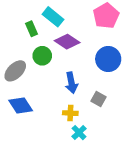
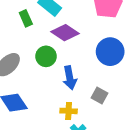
green circle: (42, 56) -> (46, 56), moved

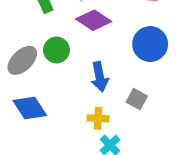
green circle: (46, 56) -> (56, 50), moved

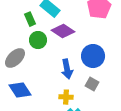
blue circle: (150, 44) -> (93, 56), moved
green circle: (56, 50) -> (38, 40), moved

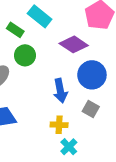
green rectangle: (30, 19) -> (15, 30), turned -32
purple diamond: (63, 31) -> (74, 44), moved

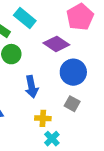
blue arrow: (60, 91) -> (32, 87), moved

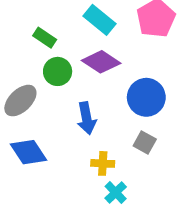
cyan rectangle: (25, 18) -> (99, 20), moved
purple diamond: (56, 44) -> (101, 62), moved

